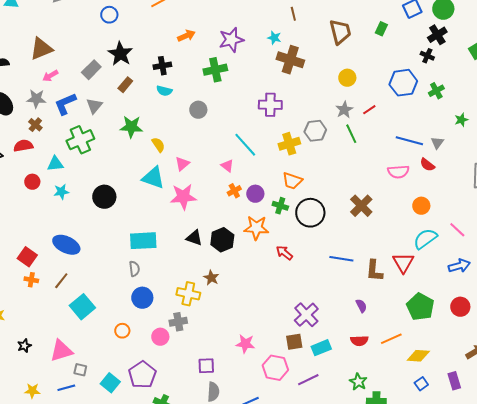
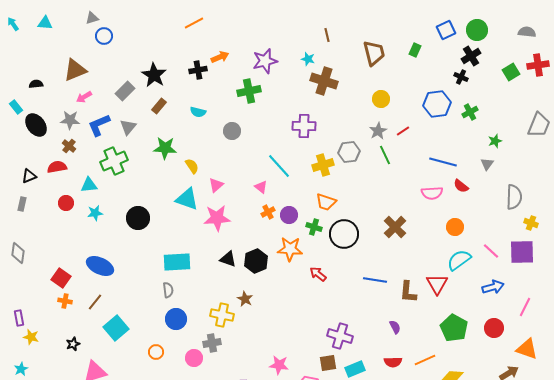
blue circle: (109, 15) -> (104, 36), moved
black cross: (162, 66) -> (198, 70), moved
gray triangle: (437, 143) -> (487, 164), moved
purple cross: (306, 315) -> (340, 336), turned -30
black star: (24, 346) -> (73, 344), moved

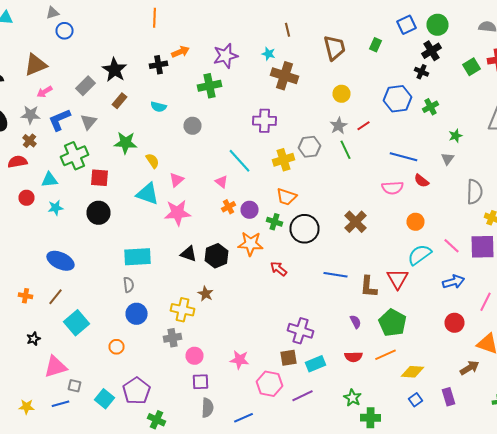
orange line: (194, 23) -> (154, 18), turned -60
red square: (61, 278) -> (100, 178), moved, turned -30
green pentagon: (454, 328) -> (392, 323), moved
pink circle: (194, 358) -> (194, 356), moved

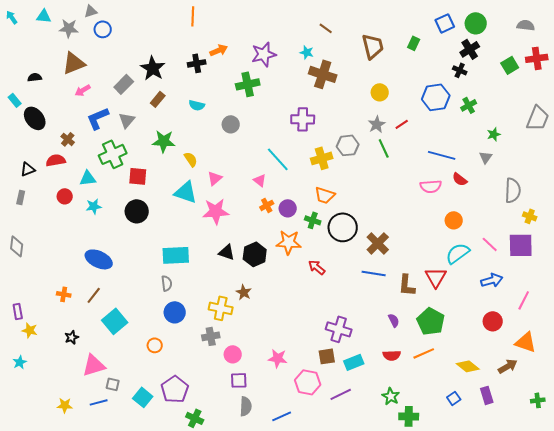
brown line: (288, 30) -> (326, 28), turned -40
gray star: (30, 115) -> (69, 28), moved
brown cross: (356, 222) -> (378, 243), moved
yellow diamond: (412, 372) -> (468, 366), moved, turned 35

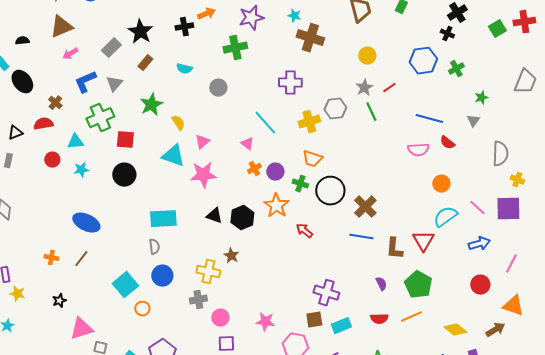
green star: (164, 141) -> (151, 105), turned -30
orange star: (289, 242) -> (276, 206), turned 30
cyan square: (115, 321) -> (125, 285), moved

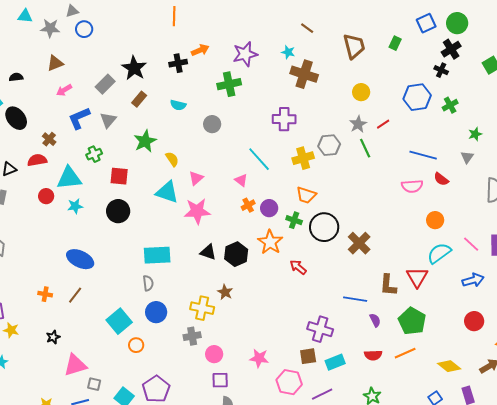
brown triangle: (61, 27) -> (55, 63), size x0.7
green cross: (100, 118) -> (94, 154), size x0.6
cyan triangle: (75, 142) -> (69, 178), size x1.5
blue line: (361, 237) -> (355, 299), moved

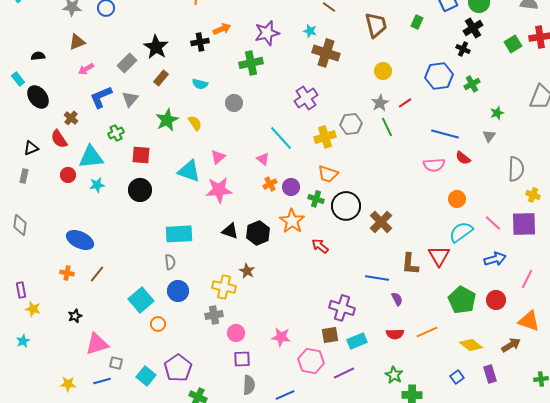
purple cross: (284, 119) -> (306, 98), turned -35
yellow semicircle: (172, 159) -> (195, 123), moved
red semicircle: (37, 160) -> (59, 139), turned -114
blue ellipse: (80, 259) -> (80, 240), moved
green pentagon: (412, 321) -> (462, 300), moved

